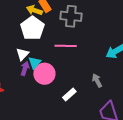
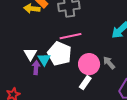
white pentagon: (32, 28) -> (60, 54), moved
pink circle: (44, 74) -> (89, 64), moved

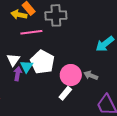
pink line: (71, 36) -> (31, 32), moved
gray arrow: (109, 63) -> (91, 75), turned -32

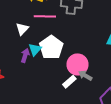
white triangle: (13, 60) -> (22, 29), moved
gray arrow: (91, 75) -> (85, 75), moved

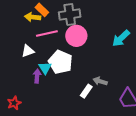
white triangle: (22, 29) -> (28, 51), turned 40
pink circle: (78, 64) -> (76, 36), moved

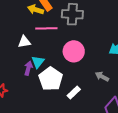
pink circle: (76, 36) -> (74, 51), moved
white pentagon: (60, 62) -> (51, 79), moved
gray arrow: (100, 81) -> (102, 76), moved

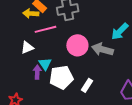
gray arrow: (102, 76) -> (102, 49), moved, size x1.5
white pentagon: (51, 79) -> (61, 77), turned -30

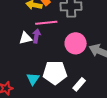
cyan triangle: (45, 64) -> (33, 79), moved
purple arrow: (37, 72) -> (36, 36), moved

